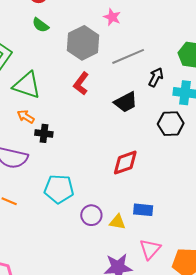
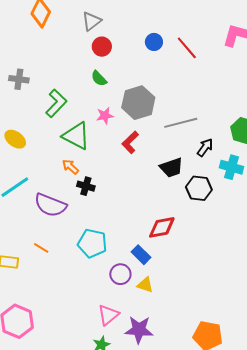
pink star: (112, 17) -> (105, 116), moved, turned 30
black hexagon: (171, 124) -> (199, 188), moved
blue rectangle: (143, 210) -> (141, 255), moved, turned 30
pink triangle: (150, 249) -> (108, 315), moved

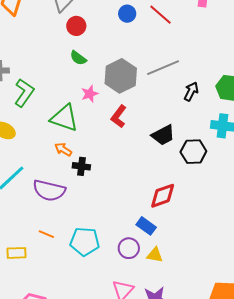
green L-shape: (56, 103) -> (24, 93), moved
gray line: (181, 123) -> (163, 68), moved
black arrow: (205, 147) -> (191, 91), moved
cyan pentagon: (92, 243) -> (85, 242), moved

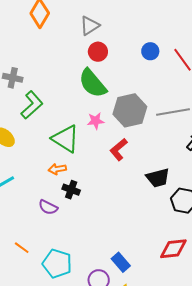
green semicircle: (78, 58) -> (93, 83), size x1.8
orange arrow: (63, 149) -> (57, 169), turned -54
purple semicircle: (49, 190) -> (48, 207), moved, size x0.6
red diamond: (163, 196) -> (173, 249), moved

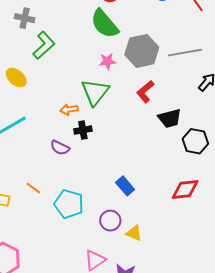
green triangle: (66, 139) -> (95, 92), moved, turned 36
red L-shape: (119, 149) -> (145, 92), moved
black cross: (71, 190) -> (83, 130), turned -30
blue rectangle: (121, 262) -> (125, 186), moved

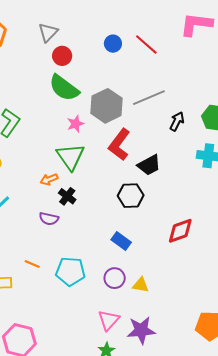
red L-shape: (145, 92) -> (119, 145), size x1.4
black cross: (83, 130) -> (67, 196), turned -30
black hexagon: (195, 141) -> (131, 196), moved

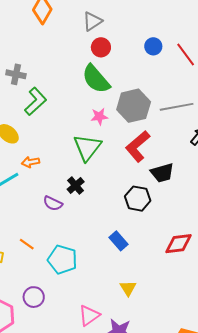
orange arrow: (49, 179) -> (31, 162), moved
purple circle: (115, 278) -> (34, 297), moved
yellow triangle: (141, 285) -> (128, 288), turned 36

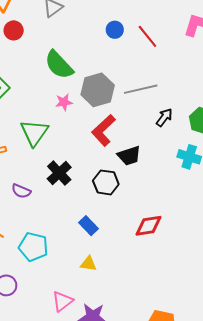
red circle: (101, 47) -> (14, 30), moved
green triangle: (87, 147) -> (34, 133), moved
black cross: (76, 186) -> (59, 173), moved, size x1.4
yellow triangle: (128, 288) -> (88, 264), moved, turned -48

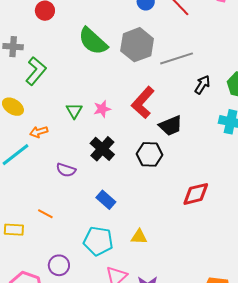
gray hexagon: (98, 90) -> (137, 45), moved
pink star: (64, 102) -> (102, 109), moved
green triangle: (34, 133) -> (74, 111), size x0.6
blue rectangle: (88, 226) -> (106, 200), moved
cyan pentagon: (33, 247) -> (98, 241), moved

